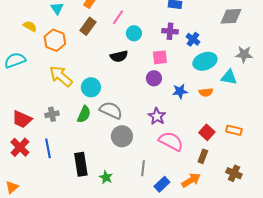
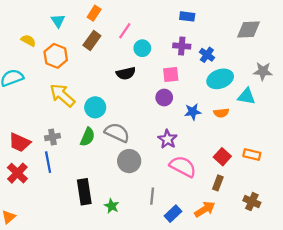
blue line: (48, 148) -> (48, 162), moved

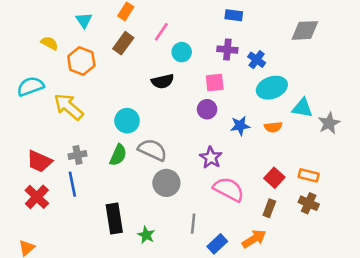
gray star: (263, 71) -> (329, 123), moved, turned -30
yellow arrow: (62, 95) -> (69, 107), moved
brown cross: (252, 202) -> (309, 203), moved

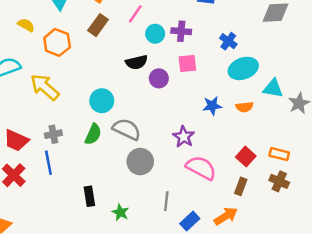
purple cross: (227, 50) -> (181, 31), moved
purple circle: (207, 109) -> (159, 78), moved
black rectangle: (114, 218) -> (89, 196), size x0.7

